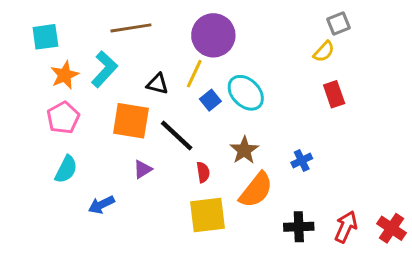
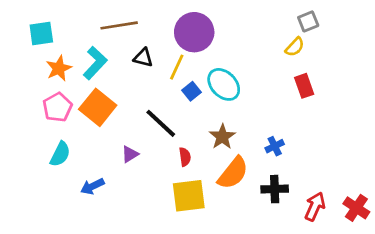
black triangle: (157, 84) -> (143, 58), moved
orange square: (131, 121) -> (98, 107), moved, turned 30
black cross: (299, 227) -> (275, 189), moved

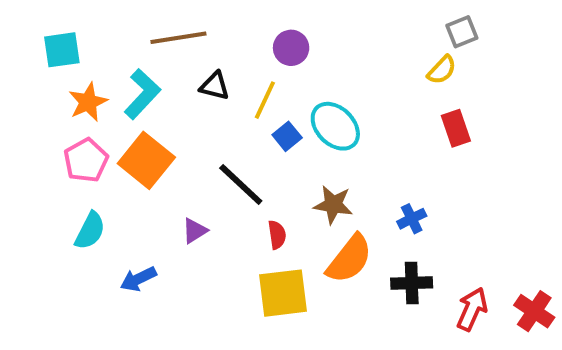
purple circle: (194, 32) -> (291, 48), size x0.6
brown star: (222, 137) -> (333, 205), turned -30

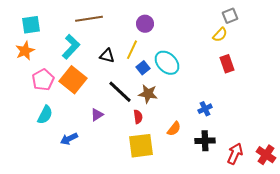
black triangle: (215, 86) -> (107, 56), moved
orange star: (88, 102) -> (25, 51), moved
brown star: (333, 205) -> (148, 94), moved
orange semicircle: (349, 259) -> (174, 129), size x0.6

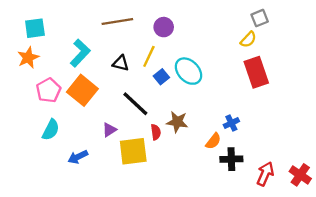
brown line: (89, 19) -> (117, 21), moved
red rectangle: (227, 64) -> (256, 72), size x1.5
brown star: (148, 94) -> (177, 122), moved
orange semicircle: (174, 129) -> (213, 141), moved
yellow square: (141, 146) -> (133, 151), moved

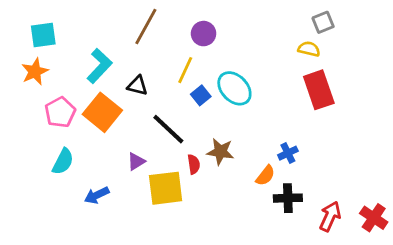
brown line: (117, 21) -> (146, 27), turned -52
yellow semicircle: (248, 39) -> (309, 49), turned -120
black triangle: (121, 63) -> (137, 86), moved

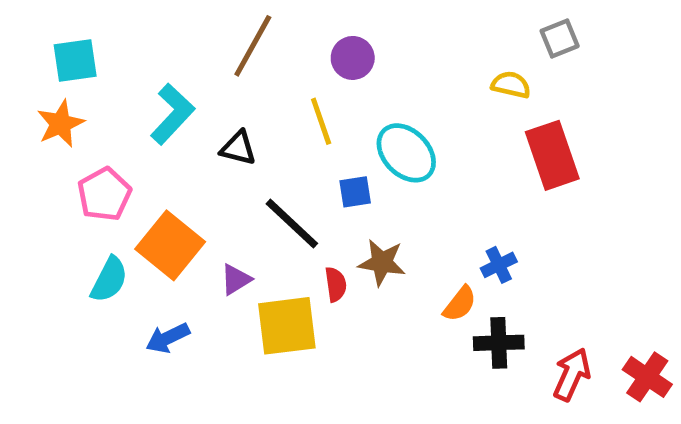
yellow semicircle: (309, 49) -> (511, 85), moved
yellow line: (185, 70) -> (321, 121), turned -44
blue square: (201, 95) -> (355, 192), moved, turned 30
orange square: (102, 112) -> (170, 245), moved

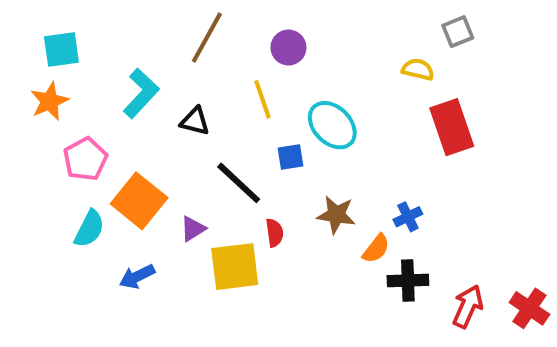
brown star: (382, 262) -> (336, 215), moved

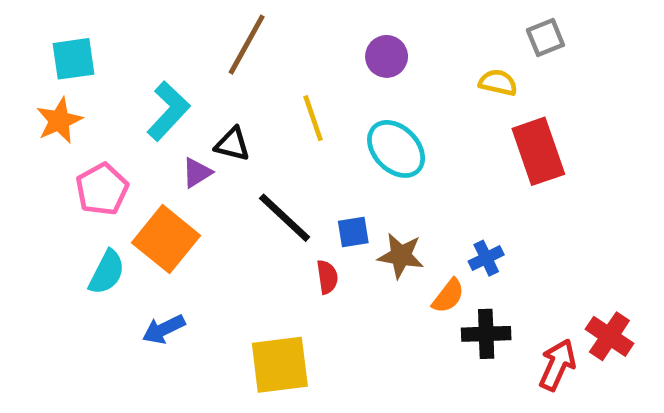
purple circle: (288, 48) -> (387, 56), moved
blue square: (290, 157) -> (353, 232), moved
purple triangle: (193, 229) -> (197, 173), moved
yellow square: (235, 267) -> (280, 365), moved
red cross: (529, 308) -> (609, 336), moved

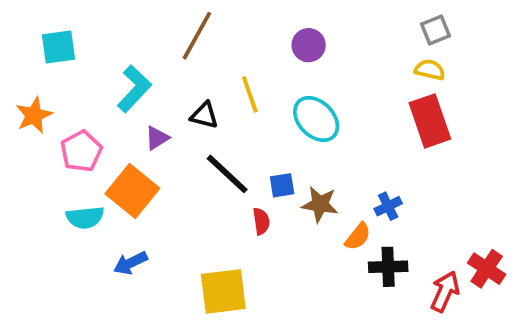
yellow semicircle: (498, 83) -> (430, 70), moved
orange star: (59, 120) -> (34, 115), moved
black triangle: (232, 144) -> (204, 115), moved
cyan semicircle: (107, 272) -> (85, 218), turned 57

